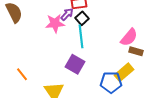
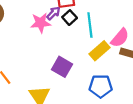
cyan line: (81, 36) -> (90, 25), moved
yellow rectangle: (124, 72) -> (100, 51), moved

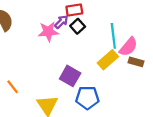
cyan line: (90, 25) -> (113, 36), moved
blue pentagon: (101, 86) -> (87, 98), moved

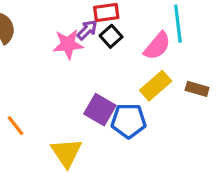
cyan line: (113, 36) -> (178, 24), moved
pink semicircle: (128, 47) -> (157, 46), moved
blue pentagon: (87, 98) -> (129, 121), moved

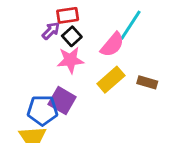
cyan line: (178, 24) -> (130, 25), turned 40
pink star: (68, 44) -> (70, 60), moved
blue pentagon: (129, 121) -> (42, 110), moved

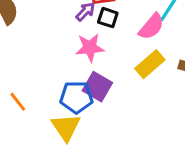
black square: (72, 36) -> (108, 18), turned -30
pink star: (70, 60) -> (90, 48), moved

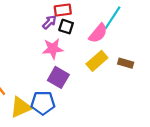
blue pentagon: (76, 97) -> (43, 103), moved
yellow triangle: (66, 127) -> (21, 107), moved, turned 40

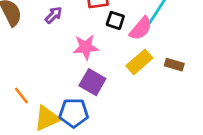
purple arrow: (49, 22) -> (54, 15), moved
black square: (66, 27) -> (115, 20), moved

